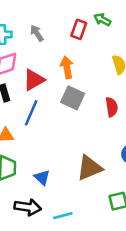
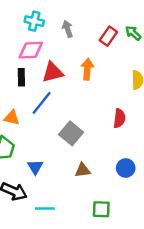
gray square: (73, 98) -> (71, 133), moved
brown triangle: (89, 168) -> (83, 170), size x0.6

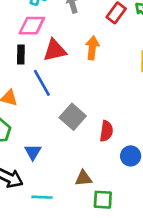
blue line: (42, 103) -> (42, 83), turned -70
red semicircle: (119, 118) -> (106, 131), moved
brown triangle: (83, 170) -> (83, 178), moved

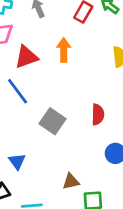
red semicircle: (106, 131) -> (98, 115), moved

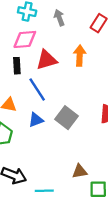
blue triangle: (17, 161) -> (36, 120), moved, turned 42

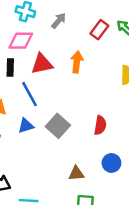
gray arrow: (59, 18) -> (59, 21), turned 56
brown triangle: (80, 171) -> (76, 173), moved

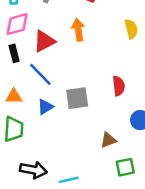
gray square: (58, 126) -> (77, 98), turned -35

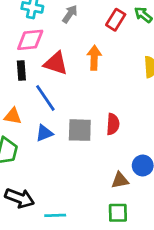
red triangle: (44, 41) -> (56, 63), turned 35
red semicircle: (119, 86) -> (113, 124), moved
brown triangle: (108, 140) -> (120, 180), moved

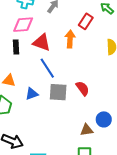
red rectangle: (116, 20) -> (86, 21), moved
blue line: (45, 98) -> (47, 68), moved
red semicircle: (113, 124) -> (83, 88), turned -42

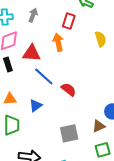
red semicircle: (83, 88) -> (69, 90), moved
gray square: (58, 92) -> (69, 133), moved

